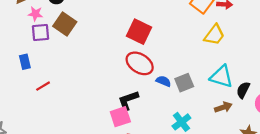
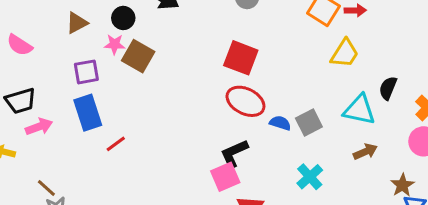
pink star: (35, 14) -> (115, 44), moved
purple square: (41, 32) -> (86, 72), moved
blue rectangle: (25, 62) -> (88, 113), size x1.6
black semicircle: (243, 90) -> (388, 88), moved

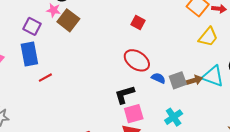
red square: (241, 58) -> (138, 22), moved, size x0.6
purple square: (86, 72) -> (32, 26), turned 30
brown arrow: (365, 152) -> (194, 80), moved
pink square: (225, 177) -> (134, 114), moved

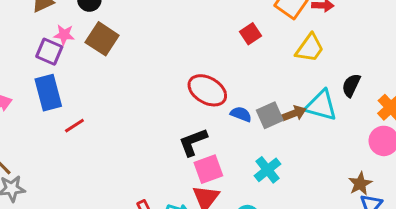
pink star: (54, 10) -> (64, 35), moved
red square: (138, 22) -> (250, 34), moved, turned 32

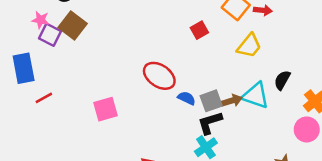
purple square: (49, 52) -> (50, 35), moved
black L-shape: (193, 142) -> (210, 123), moved
pink square: (208, 169) -> (106, 109), moved

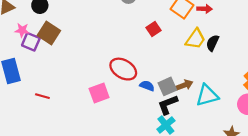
black semicircle: (282, 80) -> (213, 43), moved
cyan triangle: (255, 95) -> (207, 95), moved, turned -30
red line: (44, 98) -> (42, 96), moved, turned 48
pink square: (106, 109) -> (99, 93), moved

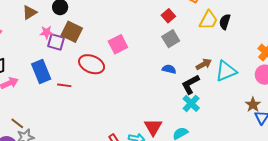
red ellipse: (123, 69) -> (92, 64), moved
gray square: (167, 86) -> (171, 39), moved
pink square: (99, 93) -> (118, 44), moved
red line: (42, 96) -> (64, 85), moved

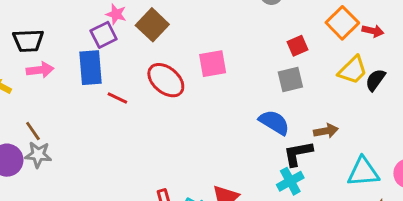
purple square: (56, 42) -> (104, 35), moved, turned 30
blue semicircle: (169, 69) -> (274, 122), size x1.5
cyan triangle: (226, 71) -> (363, 172), moved

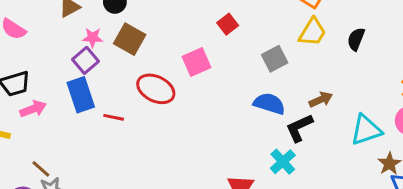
red square: (298, 46) -> (228, 24), moved
yellow trapezoid: (353, 70) -> (313, 32), moved
cyan cross: (290, 181) -> (283, 162), moved

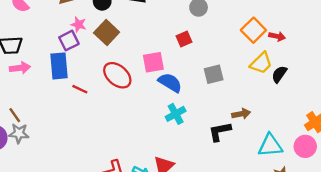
yellow trapezoid: (313, 32) -> (261, 63), moved
blue semicircle: (269, 104) -> (170, 83), moved
cyan cross: (283, 162) -> (176, 114), moved

